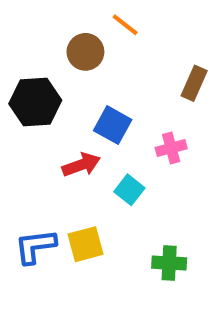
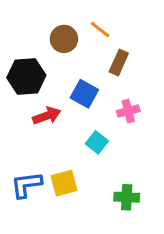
orange line: (125, 25) -> (100, 30), moved
brown rectangle: (194, 83) -> (119, 62), moved
red arrow: (81, 165) -> (47, 116), moved

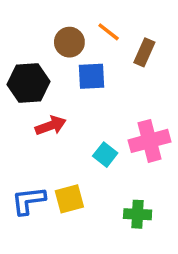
brown rectangle: (119, 62) -> (144, 52), moved
blue square: (84, 94) -> (92, 76), moved, turned -32
pink cross: (128, 111) -> (149, 141), moved, size x1.6

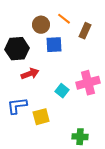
blue L-shape: (29, 201) -> (17, 106), moved
green cross: (138, 214) -> (80, 137), moved

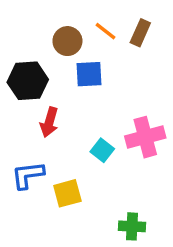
brown rectangle: (85, 31) -> (140, 33), moved
red arrow: (30, 74) -> (49, 122), turned 126

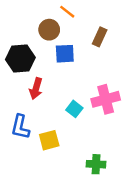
orange line: (106, 31) -> (67, 12), moved
brown rectangle: (140, 33) -> (100, 37), moved
blue L-shape: (28, 175) -> (20, 127), turned -70

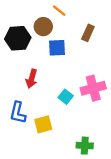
black hexagon: (20, 58) -> (18, 38), moved

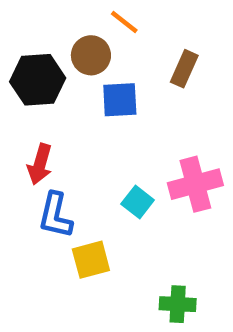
red arrow: (32, 79) -> (40, 164), moved
blue L-shape: (18, 113) -> (55, 215), moved

